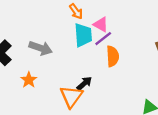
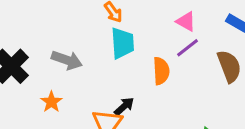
pink triangle: (101, 24) -> (186, 21), moved
purple line: (103, 39) -> (187, 48), moved

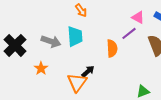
pink triangle: (186, 21) -> (138, 17), moved
cyan trapezoid: (123, 43) -> (75, 36), moved

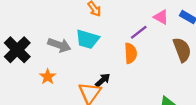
purple line: (129, 33) -> (139, 32), moved
cyan trapezoid: (75, 36) -> (87, 39), turned 110

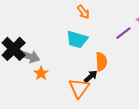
gray arrow: (59, 45) -> (29, 56), moved
orange semicircle: (131, 53) -> (101, 62), moved

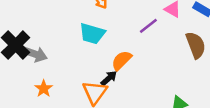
orange semicircle: (101, 62) -> (122, 60), turned -132
orange star: (41, 73) -> (44, 88), moved

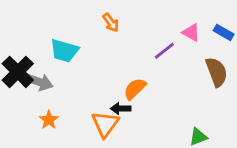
cyan trapezoid: (92, 34) -> (64, 51), moved
black arrow: (109, 78) -> (121, 109), turned -138

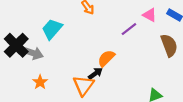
cyan trapezoid: (64, 51) -> (52, 29), turned 115
black arrow: (121, 109) -> (95, 73), turned 144

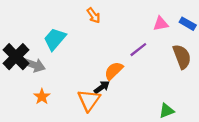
pink triangle: (150, 15) -> (161, 24), turned -40
purple line: (129, 29) -> (138, 50), moved

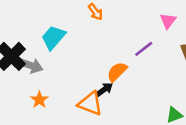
pink triangle: (161, 24) -> (168, 21), turned -42
orange triangle: (89, 100) -> (90, 104), turned -45

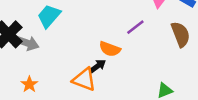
orange semicircle: (117, 72) -> (110, 49), turned -115
orange star: (39, 100) -> (29, 84), moved

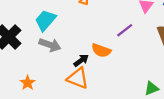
gray arrow: (27, 43) -> (50, 45), moved
black arrow: (98, 66) -> (81, 60), moved

